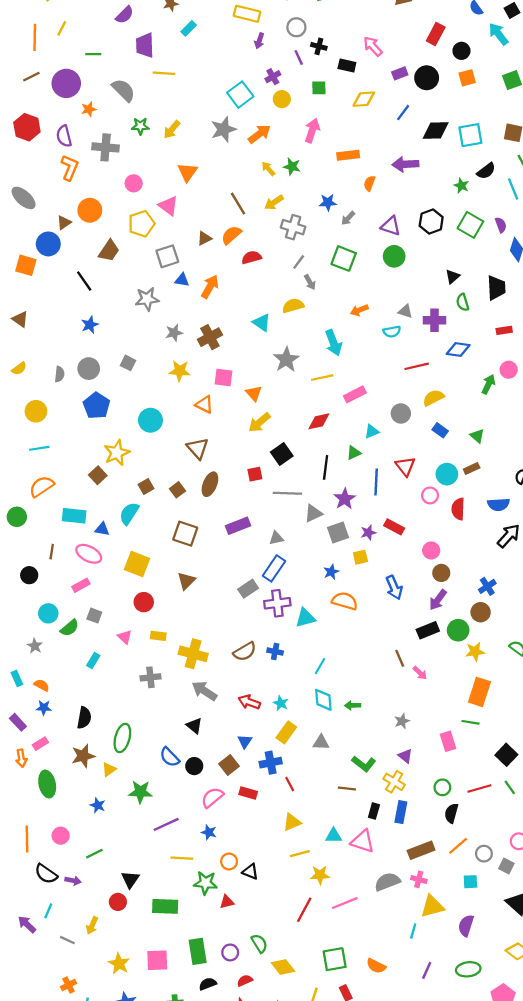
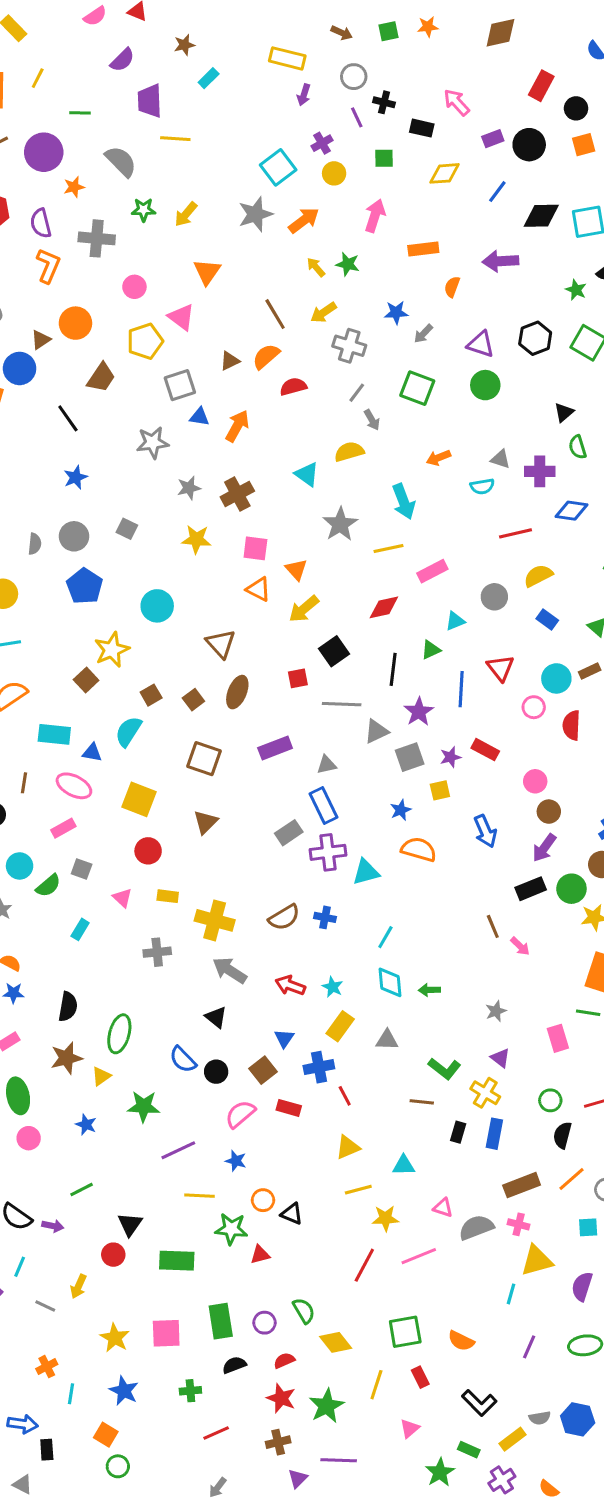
orange triangle: (204, 405) -> (258, 589), moved
blue rectangle: (274, 568) -> (323, 805), turned -60
pink circle: (61, 836) -> (29, 1138), moved
pink triangle: (363, 841) -> (443, 1208), moved, size x0.6

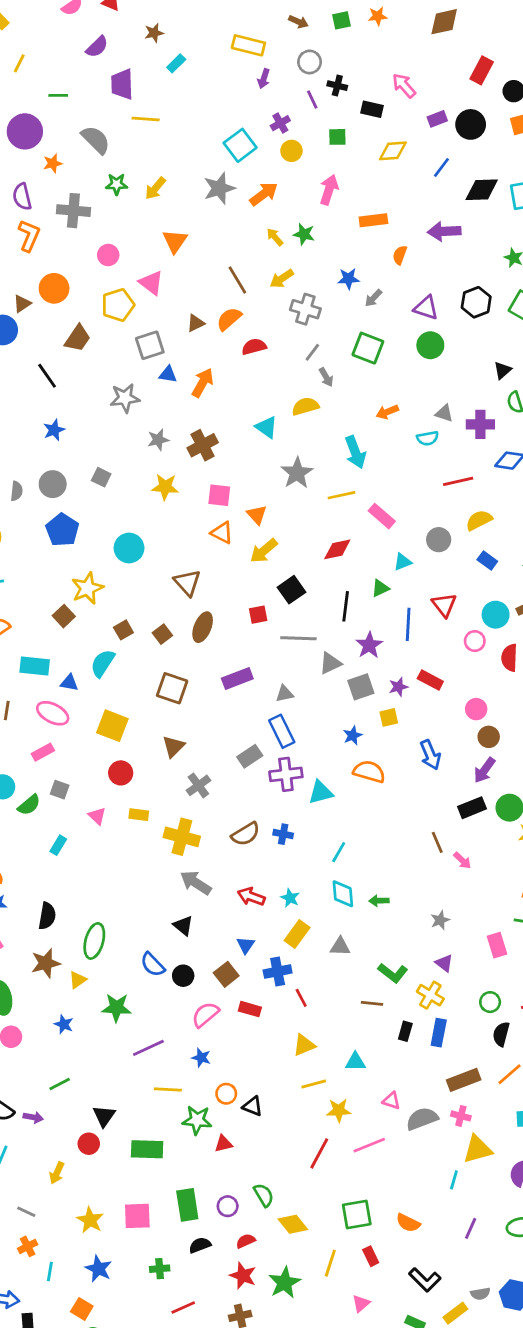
pink rectangle: (432, 571) -> (382, 516), turned 68
gray cross: (157, 952) -> (198, 785), moved, turned -30
gray line: (45, 1306) -> (26, 1212), moved

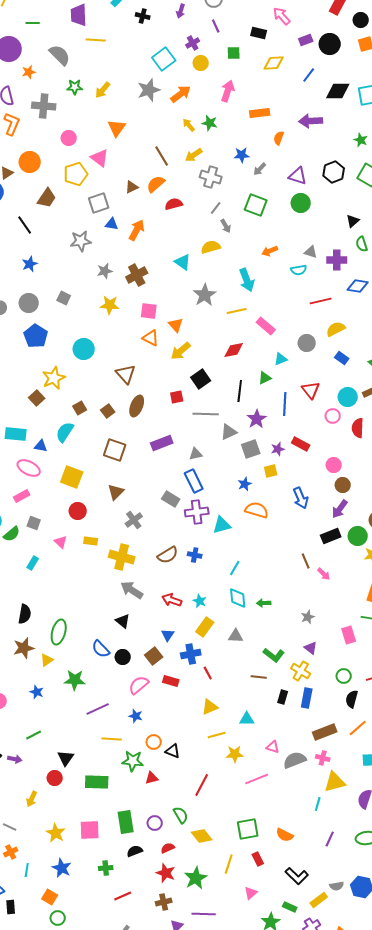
black cross: (337, 86) -> (143, 16), moved
gray rectangle: (250, 756) -> (171, 499), turned 66
red line: (319, 1153) -> (202, 785), moved

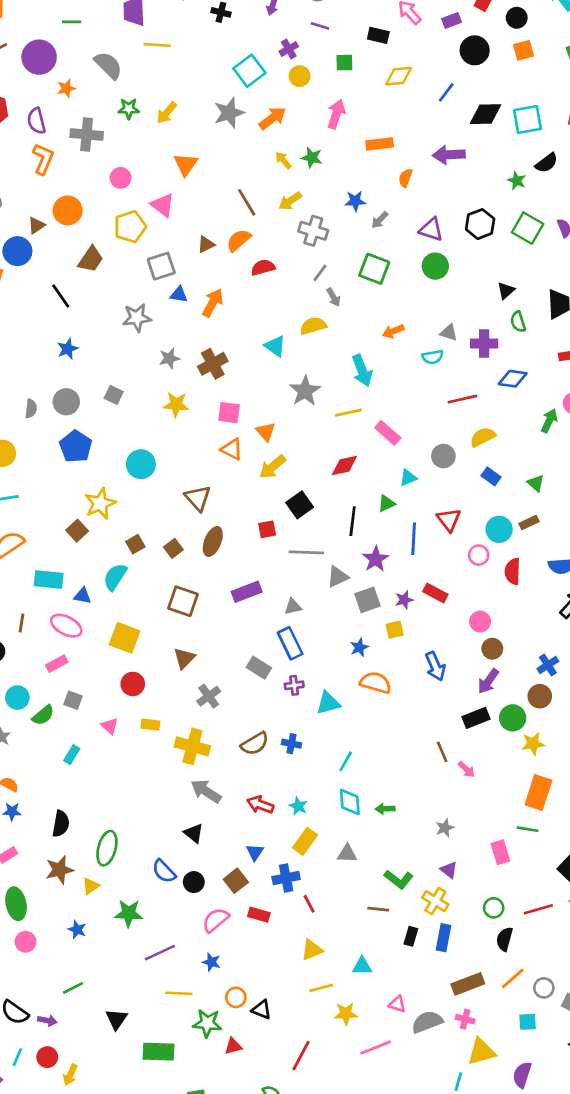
purple line: (216, 26) -> (320, 26), turned -48
purple rectangle: (306, 40) -> (452, 20), moved
purple cross: (197, 512) -> (294, 685), size x0.6
red circle: (55, 778) -> (47, 1057), moved

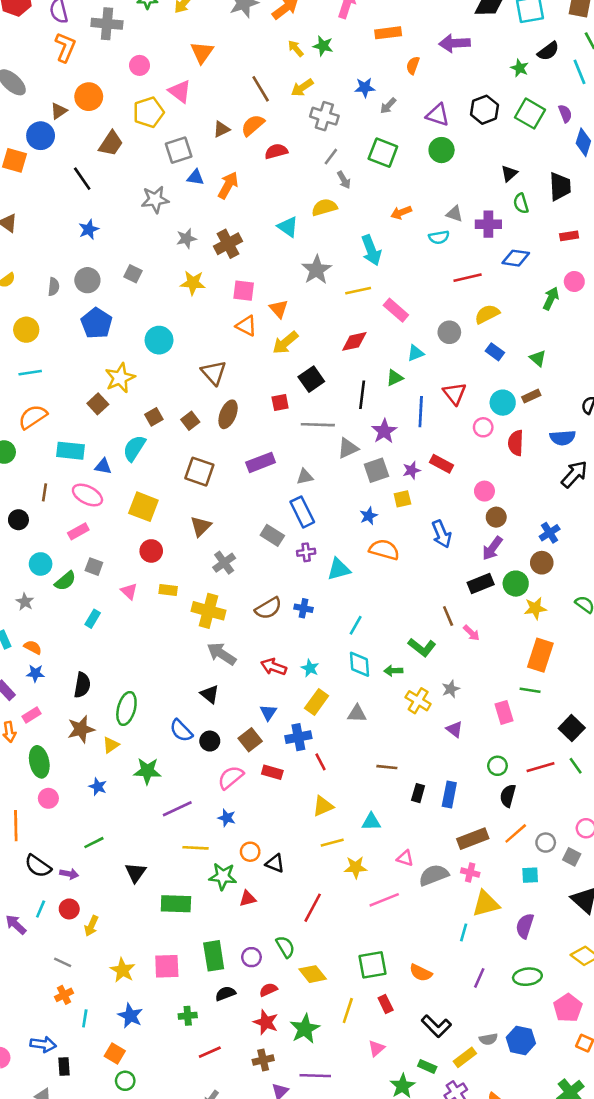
green L-shape: (399, 879) -> (422, 647), moved
yellow cross: (435, 901) -> (418, 701), moved

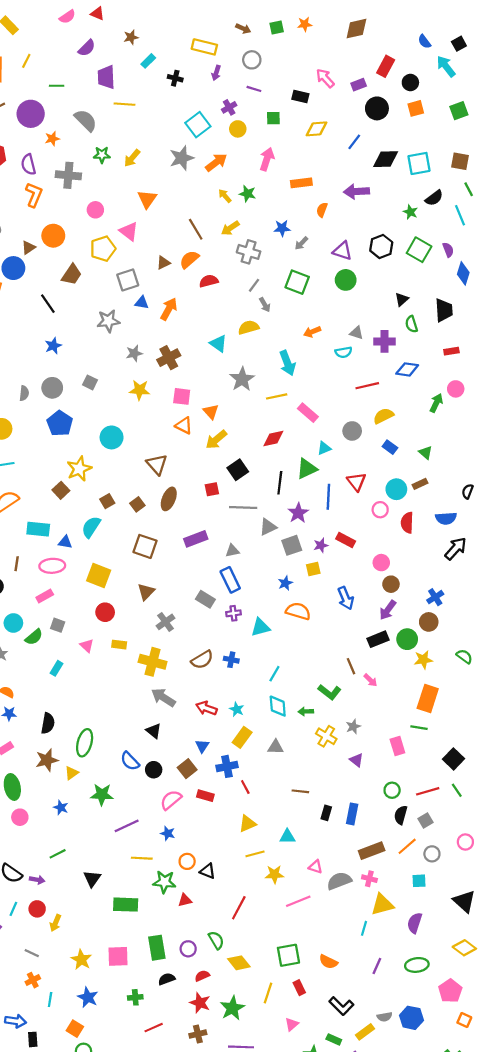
green triangle: (395, 378) -> (307, 469), size x1.5
pink ellipse: (87, 495) -> (52, 566), turned -30
gray square: (572, 857) -> (425, 820), moved, turned 32

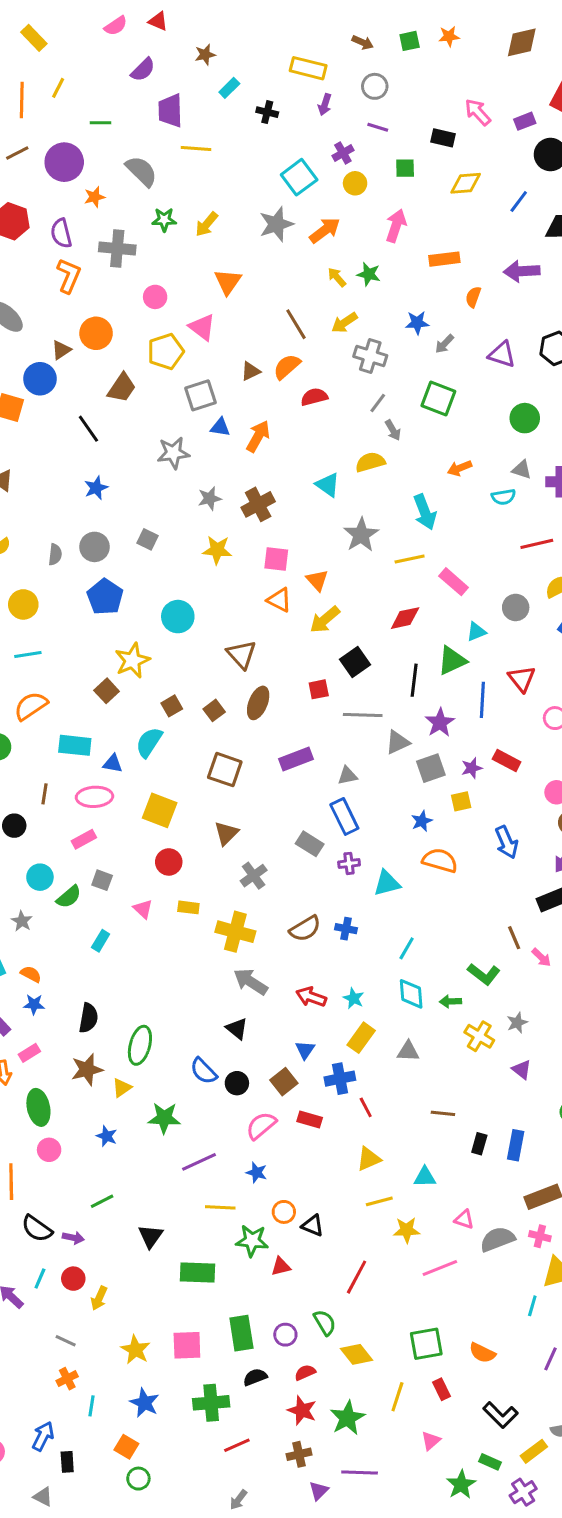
green circle: (346, 280) -> (525, 418), moved
green cross: (135, 997) -> (211, 1403), size x1.6
blue arrow: (16, 1021) -> (43, 1436), turned -72

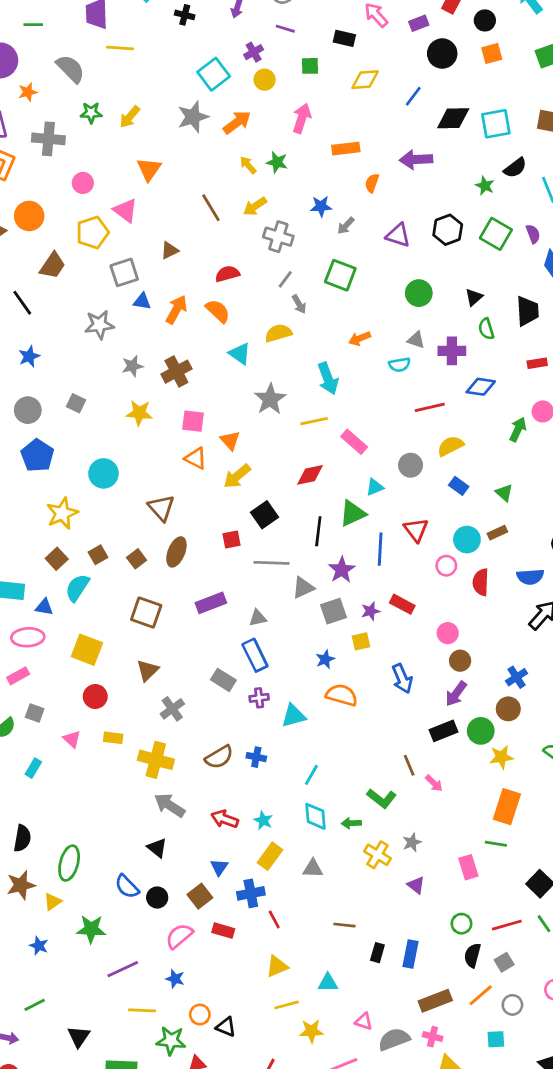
orange semicircle: (287, 367) -> (218, 311), moved, turned 84
brown square: (107, 691) -> (57, 559), moved

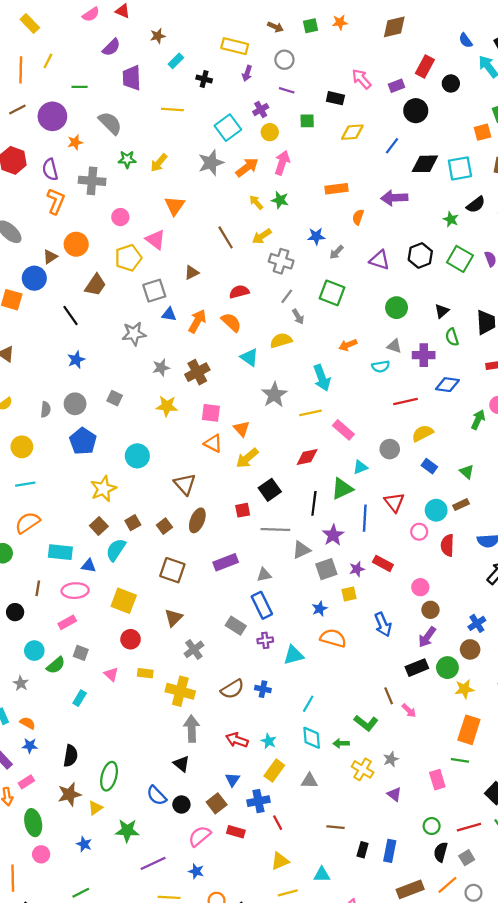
yellow line: (120, 48) -> (172, 110), moved
orange square: (492, 54) -> (483, 132), moved
pink arrow: (302, 118) -> (282, 163), moved
gray arrow: (170, 805) -> (192, 729), turned 55

